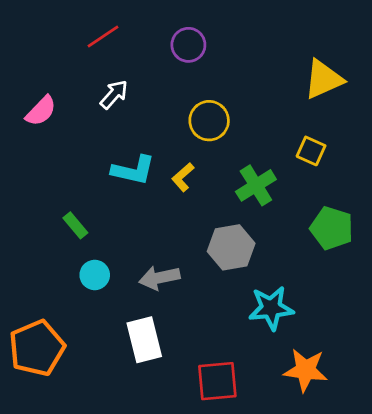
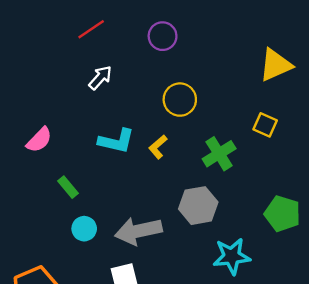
pink semicircle: (41, 111) -> (39, 140), moved
green pentagon: (332, 228) -> (282, 214), moved
gray arrow: (159, 278) -> (138, 231), size x1.4

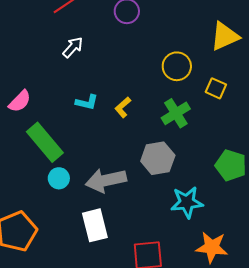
yellow circle: (180, 100) -> (177, 66), moved
cyan L-shape: (116, 141) -> (87, 102), size x0.7
green rectangle: (68, 187) -> (45, 142), size x2.0

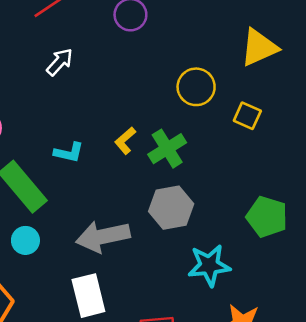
cyan L-shape: (87, 102) -> (69, 152), moved
green cross: (176, 113) -> (167, 149), moved
cyan circle: (59, 178) -> (25, 240), moved

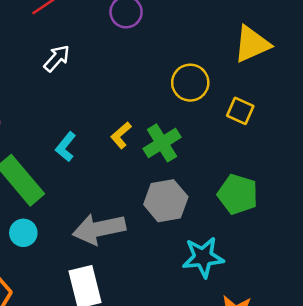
cyan L-shape: (69, 152) -> (66, 147), turned 116
green pentagon: (267, 217) -> (238, 194), moved

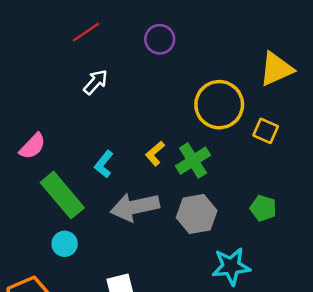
yellow circle: (190, 83) -> (219, 105), size x1.4
green pentagon: (238, 194) -> (263, 208), size x0.7
gray arrow: (99, 229) -> (135, 207), moved

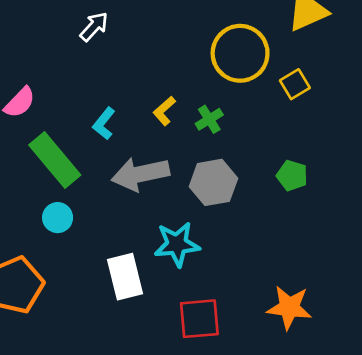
yellow square: (266, 131) -> (295, 84), turned 35
green cross: (193, 161) -> (209, 119), size x0.7
cyan star: (231, 266) -> (177, 244), moved

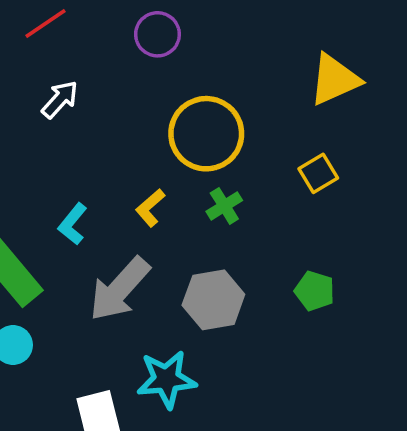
yellow circle: (240, 53) -> (206, 134), moved
green cross: (209, 119) -> (224, 206), moved
gray arrow: (140, 174) -> (120, 289), turned -36

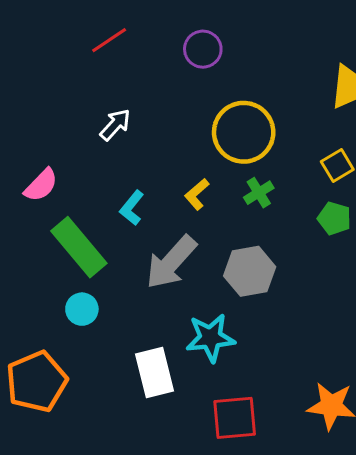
white arrow: (60, 99) -> (115, 125), moved
green pentagon: (315, 291) -> (334, 218), moved

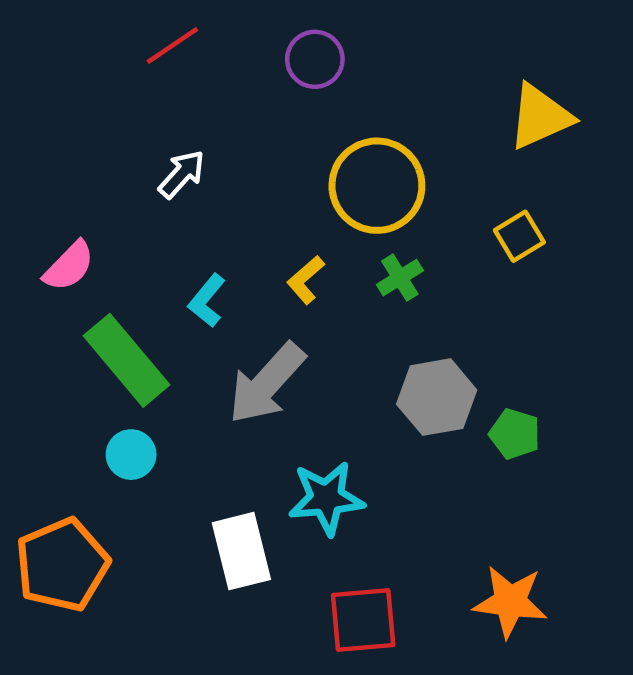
green pentagon: (334, 218) -> (515, 434), moved
gray hexagon: (250, 271) -> (437, 397), moved

